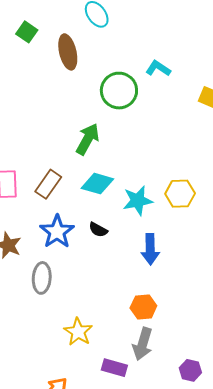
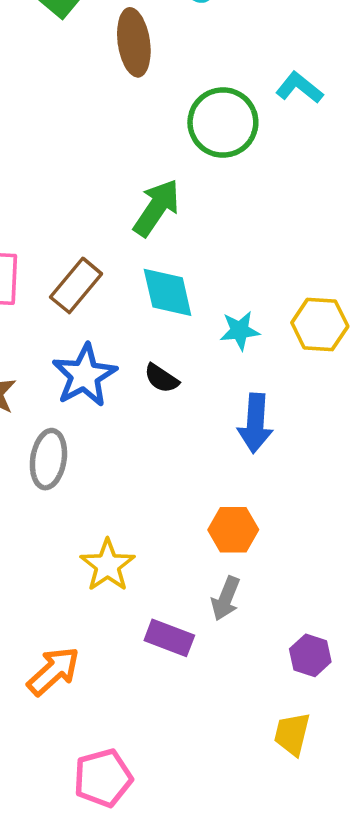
cyan diamond: (97, 184) -> (168, 292), turned 56
cyan star: (138, 201) -> (240, 331), size x0.7
gray arrow: (143, 344) -> (226, 598), size x0.7

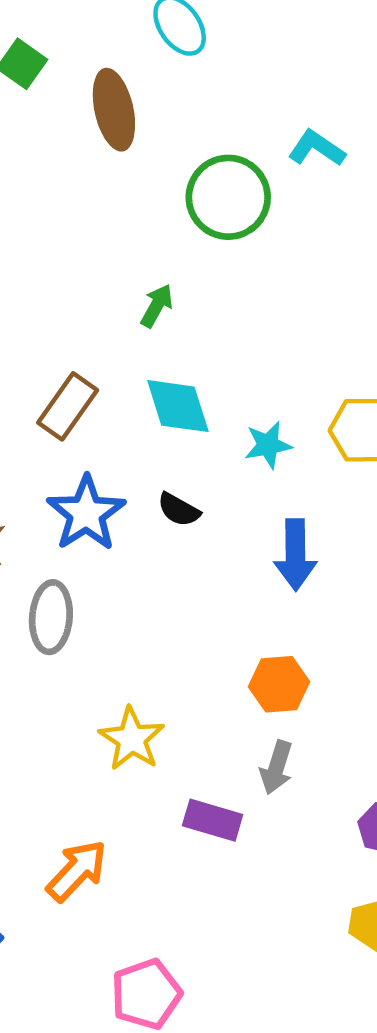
green arrow: (156, 208) -> (157, 306), size x0.6

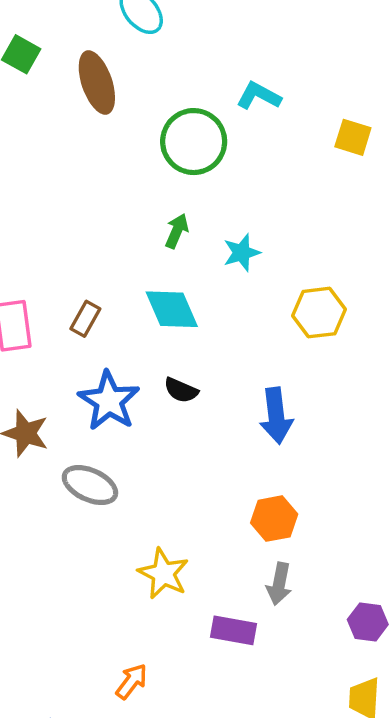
green arrow: (157, 306) -> (177, 231), moved
brown rectangle: (68, 406) -> (85, 319), size x0.7
cyan star: (268, 445) -> (242, 253), moved
gray ellipse: (51, 617) -> (90, 485), turned -64
orange arrow: (77, 871) -> (131, 681), size x0.7

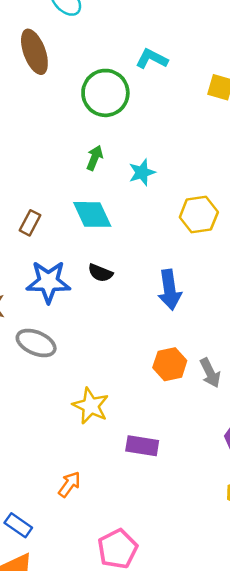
blue star: (109, 401) -> (48, 282), turned -30
gray arrow: (279, 584) -> (210, 373), moved, turned -36

